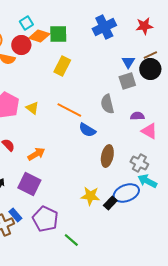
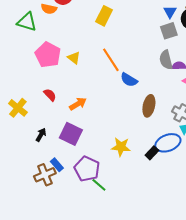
gray semicircle: (107, 104) -> (166, 60), moved
orange line: (69, 110) -> (111, 60), turned 30
yellow star: (90, 196) -> (121, 147), moved
green line: (71, 240) -> (99, 185), moved

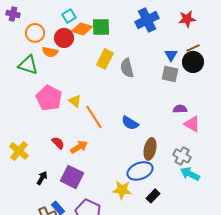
gray square: (169, 31) -> (170, 74), turned 30
orange line: (111, 60) -> (94, 117), moved
gray semicircle: (166, 60) -> (127, 68), moved
red semicircle: (50, 95) -> (58, 143), moved
blue ellipse: (168, 143) -> (140, 171), moved

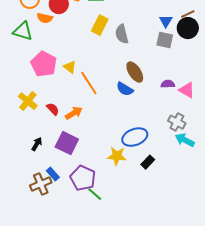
purple semicircle: (180, 109) -> (168, 84), moved
brown ellipse: (150, 149) -> (135, 72), moved, turned -45
yellow cross: (19, 151) -> (28, 101), moved

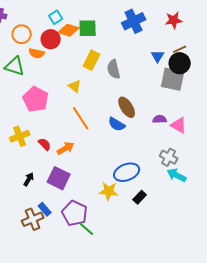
gray square: (165, 40) -> (173, 79), moved, size x1.4
yellow triangle: (70, 67) -> (75, 86), moved
yellow cross: (28, 101) -> (20, 136), turned 30

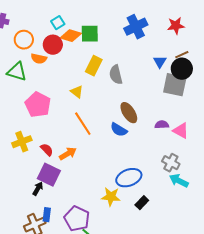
purple square: (59, 178) -> (49, 175), moved
black arrow: (29, 179) -> (38, 189), moved
blue rectangle: (45, 209) -> (47, 215), turned 48

